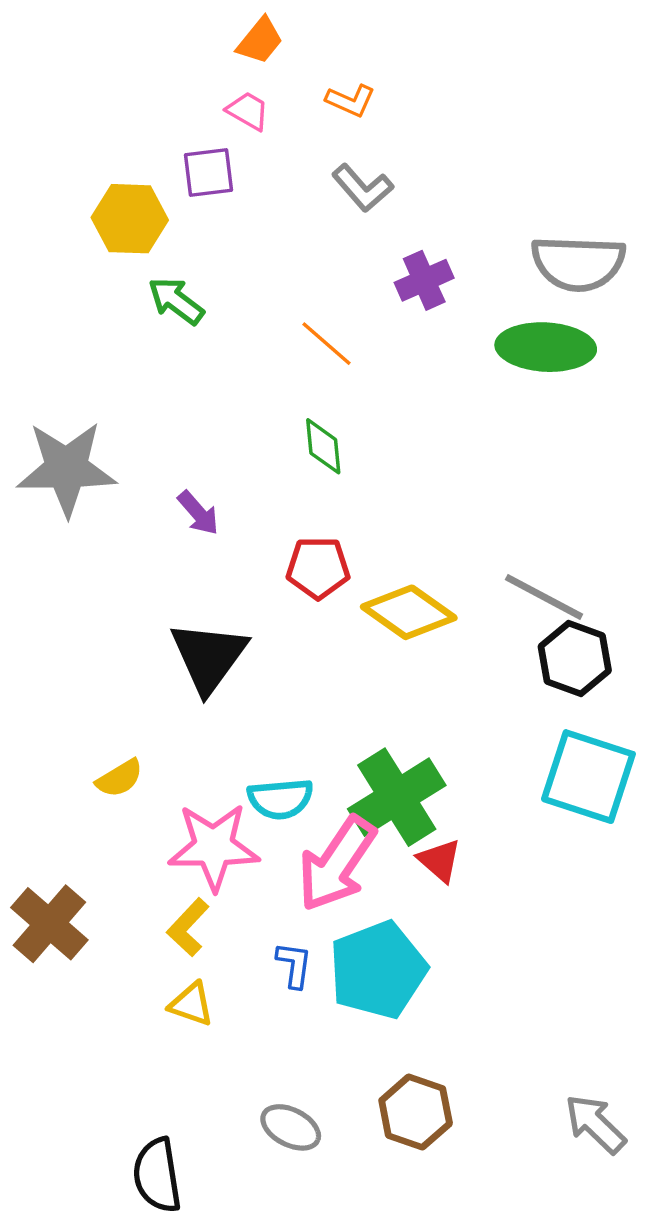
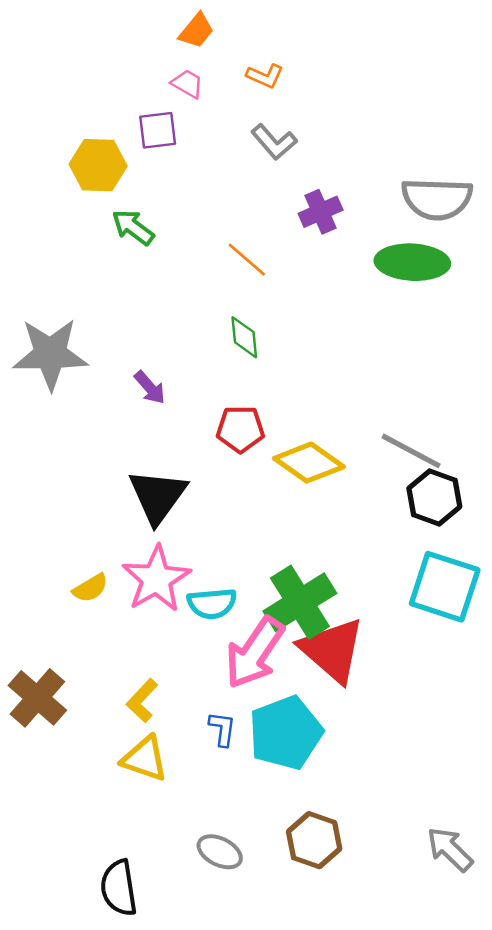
pink star: (214, 847) -> (156, 579), moved, turned -30
red triangle: (440, 860) -> (332, 650), size x2.0
yellow triangle: (191, 1004) -> (145, 759), size x1.4

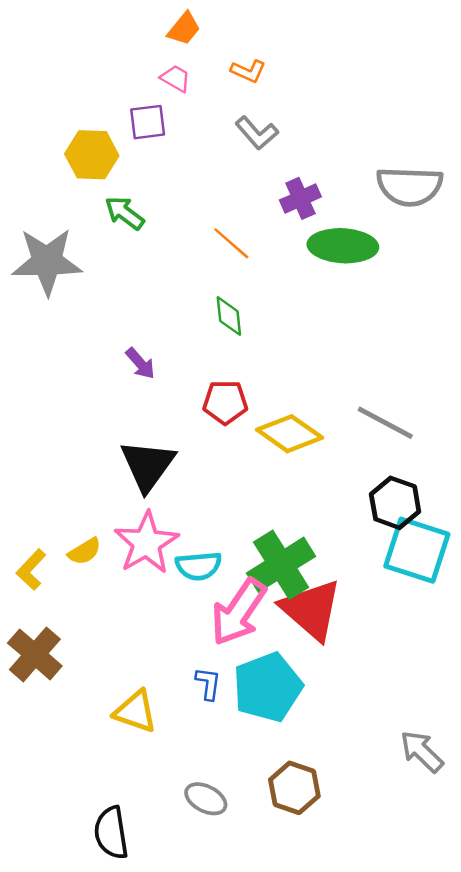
green ellipse: (412, 262) -> (343, 246), moved
gray star: (50, 354) -> (47, 262), moved
black hexagon: (434, 497) -> (395, 503), moved
yellow L-shape: (142, 700) -> (31, 570), moved
gray arrow: (450, 849) -> (422, 751), moved

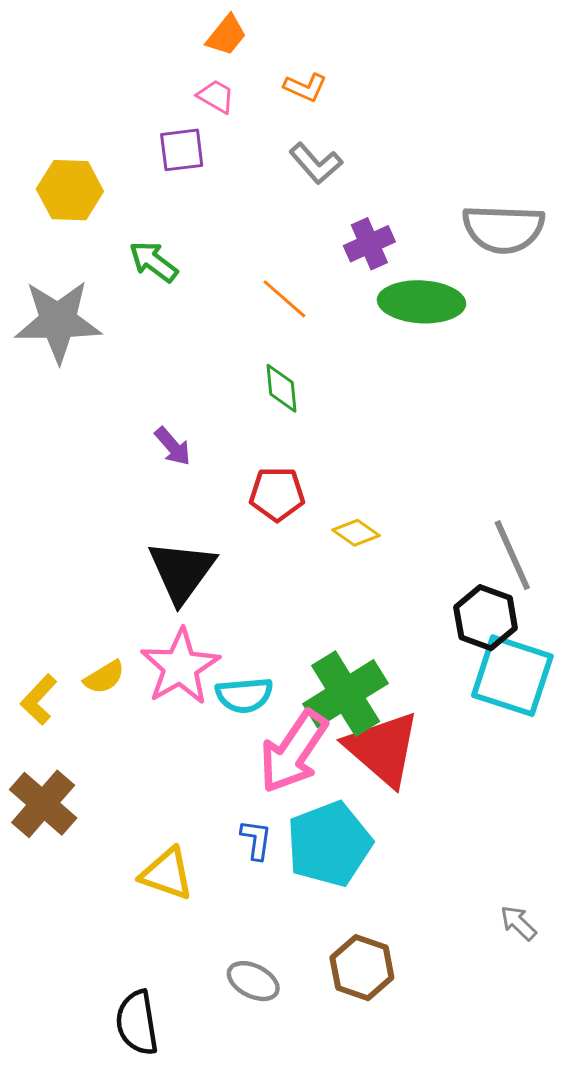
yellow hexagon: (92, 155) -> (70, 190), moved
gray line: (385, 423) -> (512, 555), moved, turned 38
yellow diamond: (290, 434) -> (356, 533), size x0.6
gray arrow: (422, 751) -> (518, 923), size x0.7

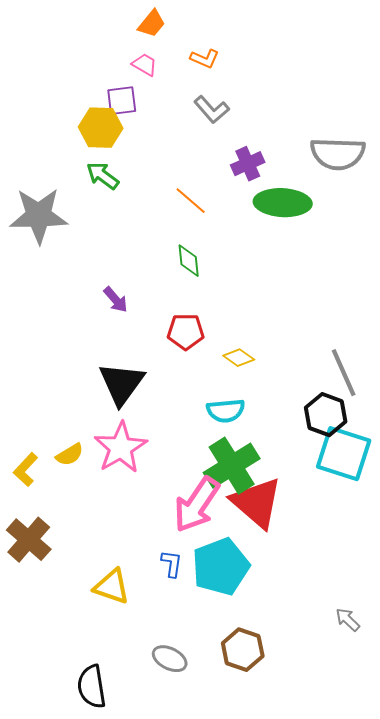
yellow hexagon: (70, 190) -> (101, 128), moved
cyan semicircle: (244, 695) -> (226, 411), moved

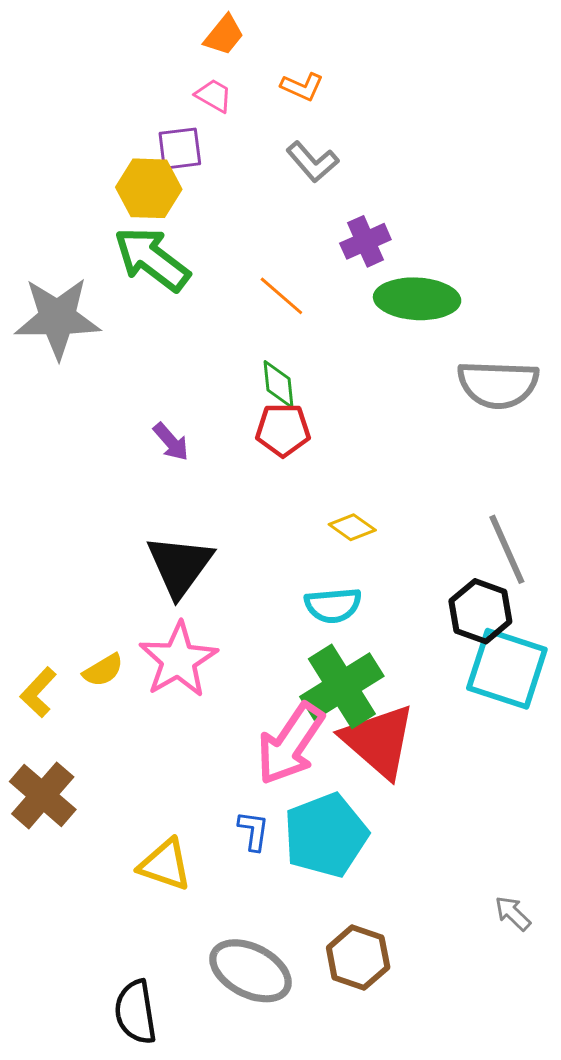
gray semicircle: (338, 154) -> (498, 384), moved
green arrow: (103, 176) -> (152, 259), size x1.6
red pentagon: (186, 332) -> (283, 430), moved
gray ellipse: (170, 659) -> (251, 971), size x1.6

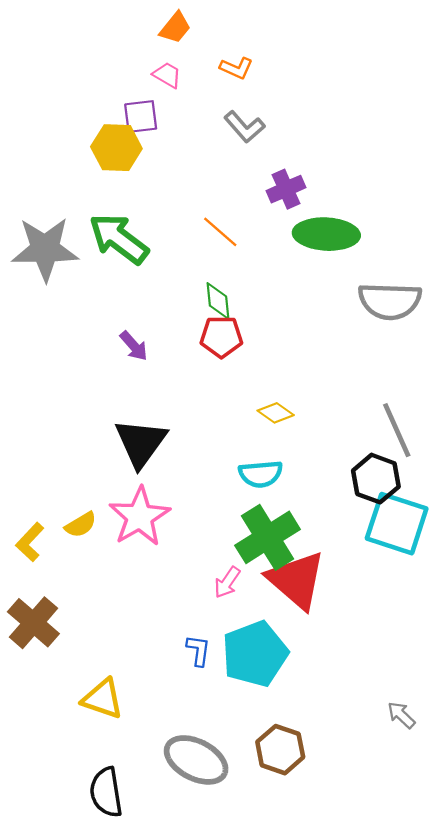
green arrow: (152, 259) -> (119, 239), moved
pink arrow: (290, 744) -> (227, 582), size x0.5
yellow triangle: (165, 865) -> (103, 699), moved

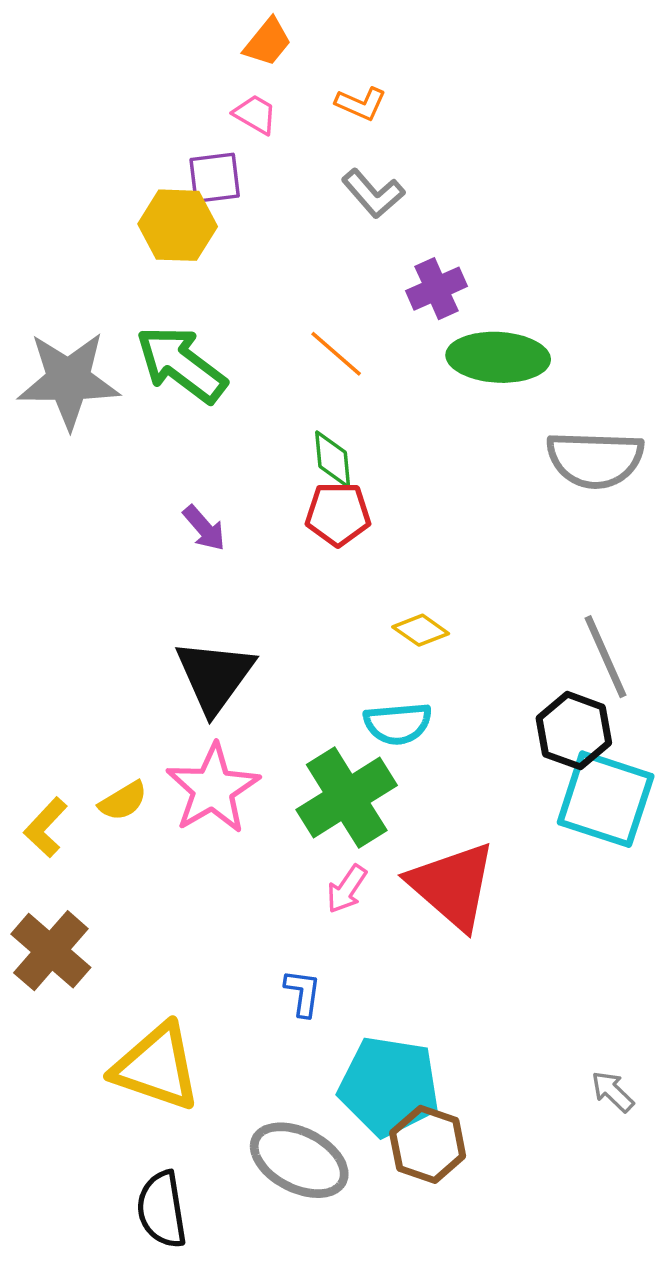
green cross: (268, 537) -> (347, 797), moved
cyan pentagon: (255, 654) -> (389, 1086), moved, turned 30
yellow triangle: (103, 699) -> (157, 1067), size x1.4

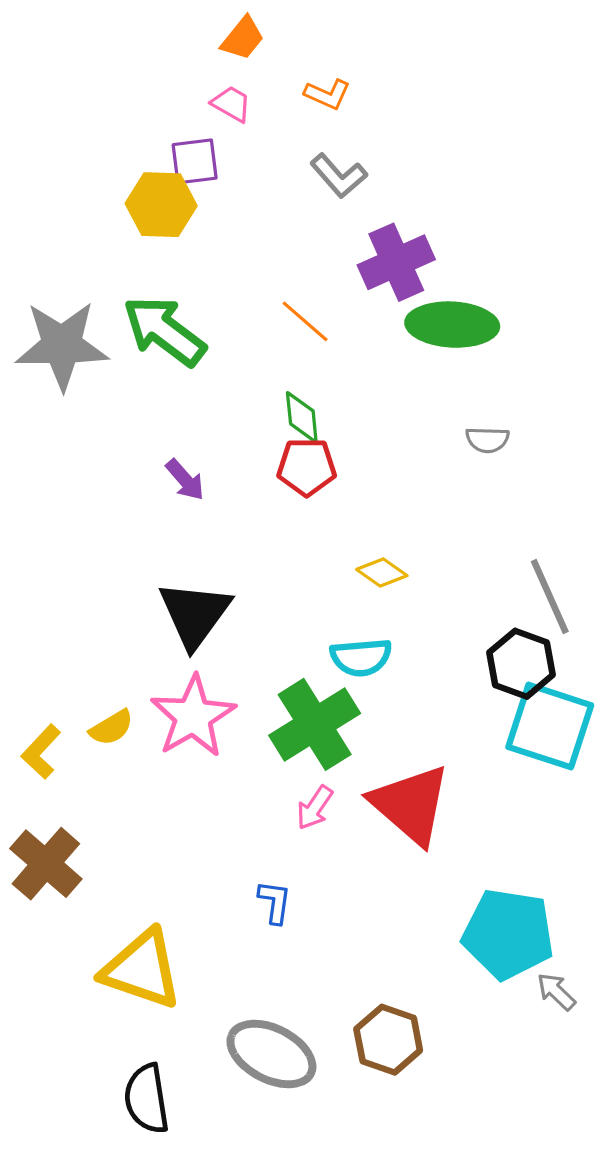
purple cross: (437, 289) -> (396, 262), size x1.4
gray semicircle: (595, 459) -> (487, 440), moved, size x0.5
cyan pentagon: (389, 1086) -> (508, 934), moved

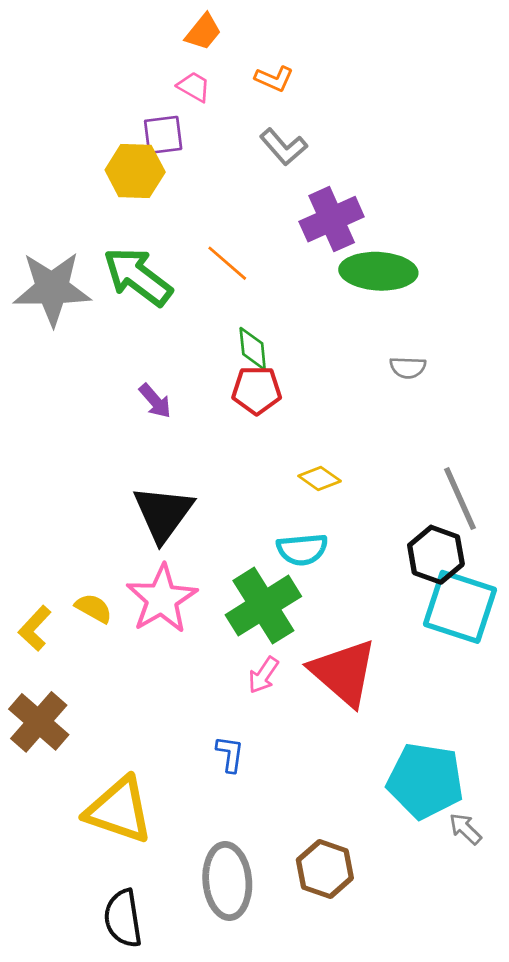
orange line: (305, 321) -> (227, 263), moved
yellow semicircle: (111, 728) -> (94, 608), turned -120
gray ellipse: (271, 1054) -> (227, 881), turned 58

